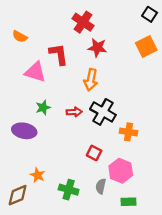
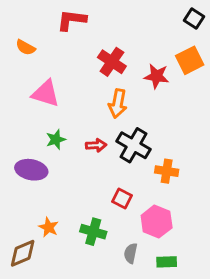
red cross: (83, 22) -> (112, 62), moved
red star: (97, 48) -> (157, 76), moved
red L-shape: (59, 54) -> (72, 20), moved, turned -75
gray semicircle: (101, 186) -> (131, 253), moved
green cross: (69, 190) -> (93, 232), moved

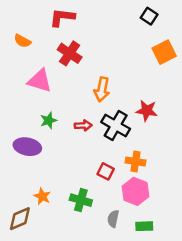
black square: (194, 19) -> (149, 16), moved
red cross: (112, 62) -> (70, 53), moved
red star: (157, 76) -> (147, 111), moved
orange cross: (167, 171) -> (136, 162), moved

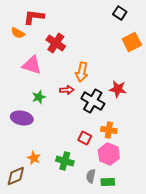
red L-shape: (62, 17) -> (34, 17), moved
red arrow: (83, 125) -> (67, 90), moved
green rectangle: (144, 226) -> (108, 182), moved

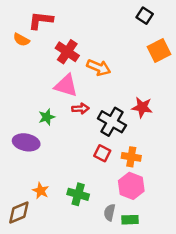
pink triangle: (32, 65) -> (66, 86), moved
orange arrow: (82, 72) -> (99, 67), moved, turned -78
red square: (85, 138) -> (102, 153), moved

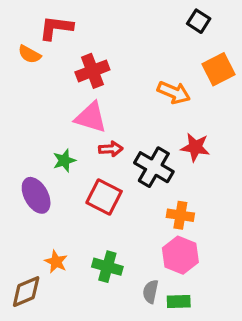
red cross: (67, 52) -> (92, 71), turned 35
orange arrow: (99, 67) -> (174, 92), moved
purple ellipse: (26, 142) -> (36, 195), turned 50
red square: (102, 153) -> (104, 197), moved, size x1.5

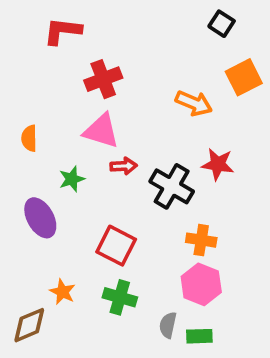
orange semicircle: (29, 54) -> (29, 138), moved, turned 60
red square: (104, 197) -> (116, 246), moved

